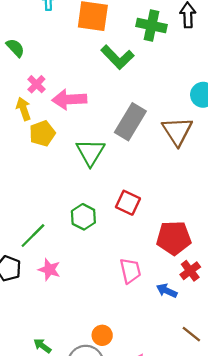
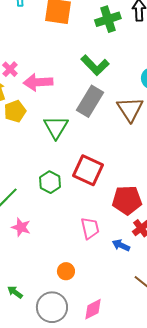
green cross: (151, 26) -> (108, 19), turned -30
green L-shape: (117, 57) -> (95, 65), moved
red square: (128, 203) -> (88, 170), size x1.4
orange circle: (102, 335) -> (66, 271), moved

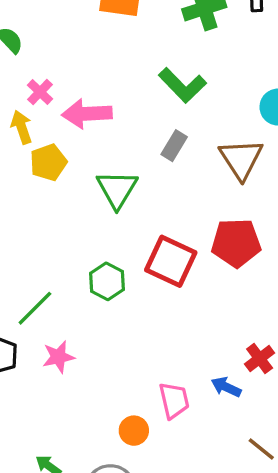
gray rectangle: (90, 101) -> (174, 146), size x0.6
red pentagon: (127, 200) -> (236, 243), moved
pink star: (21, 227) -> (58, 357), turned -30
pink trapezoid: (90, 228) -> (174, 400), moved

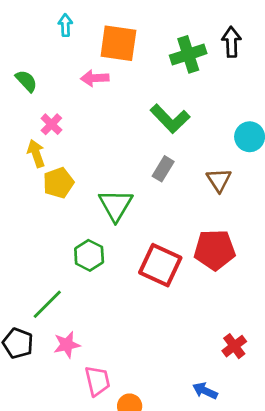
pink arrow: (87, 114) -> (95, 78), moved, size x0.7
brown triangle: (241, 159) -> (219, 180), size x0.7
green hexagon: (107, 281) -> (89, 255), moved
blue arrow: (226, 387) -> (205, 391), moved
pink trapezoid: (174, 400) -> (97, 381), moved

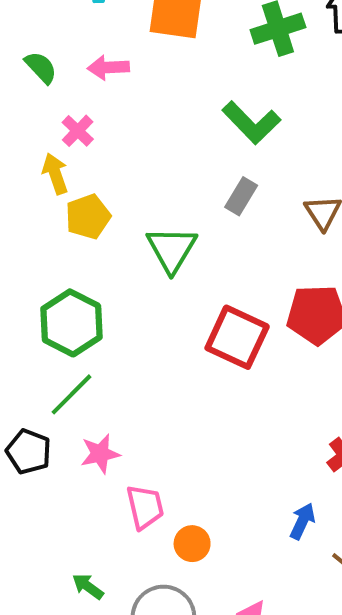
pink arrow: (95, 78) -> (108, 67), moved
green hexagon: (89, 255) -> (72, 323), moved, size x1.4
blue arrow: (205, 391) -> (302, 521), turned 90

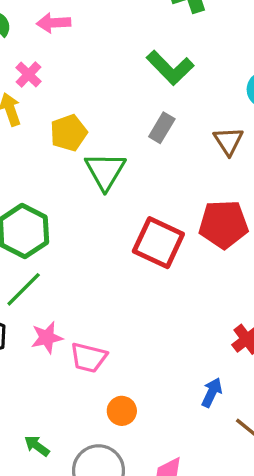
yellow pentagon: (88, 217) -> (69, 133), moved
pink trapezoid: (145, 507) -> (89, 358), moved, turned 117

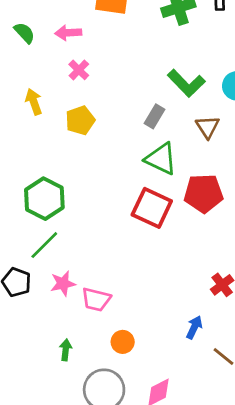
green L-shape: (170, 68) -> (186, 83), moved
pink cross: (29, 74) -> (79, 70), moved
green triangle: (105, 171) -> (161, 159), moved, turned -36
green arrow: (37, 446) -> (66, 350), moved, turned 60

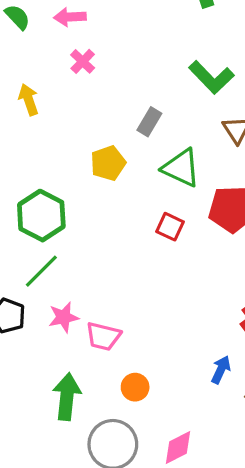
gray rectangle: (154, 116) -> (149, 122), moved
yellow pentagon: (80, 120) -> (108, 163), moved
red square: (152, 208) -> (170, 227), size x0.6
green arrow: (66, 350) -> (67, 397), size x1.8

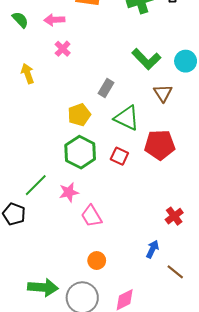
green hexagon: (41, 216) -> (80, 152), moved
pink star: (64, 317) -> (69, 192), moved
pink trapezoid: (103, 336) -> (92, 216), moved, turned 45
green arrow: (67, 397) -> (43, 287), moved, turned 88

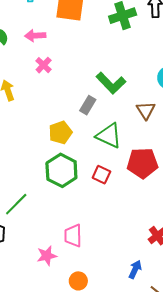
green L-shape: (146, 59) -> (111, 83), moved
pink star: (69, 192) -> (47, 256), moved
pink trapezoid: (92, 216) -> (73, 236), turned 30

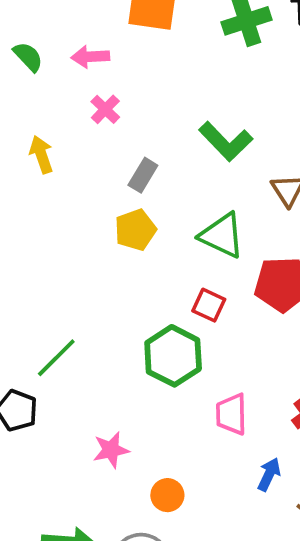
gray rectangle: (88, 105) -> (143, 175), moved
green hexagon: (61, 170) -> (173, 356), moved
pink trapezoid: (73, 236) -> (231, 414), moved

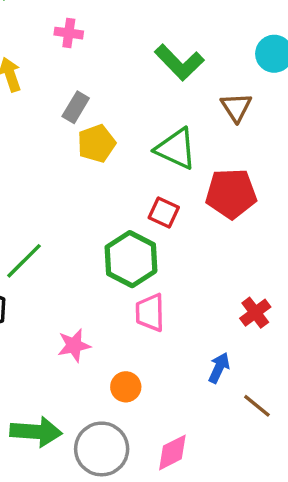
pink cross: (105, 109) -> (69, 33), turned -36
gray rectangle: (143, 175) -> (76, 107), moved
pink trapezoid: (231, 414) -> (150, 313), moved

